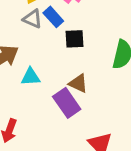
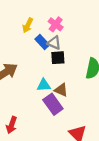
gray triangle: (33, 19) -> (54, 43), moved
cyan triangle: (31, 77) -> (44, 85), moved

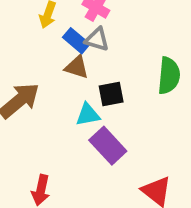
black square: (58, 58) -> (111, 94), moved
brown triangle: (61, 90) -> (77, 67), moved

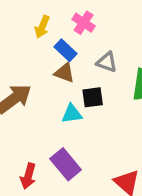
gray triangle: (97, 39) -> (107, 62), moved
purple rectangle: (108, 146) -> (66, 164), moved

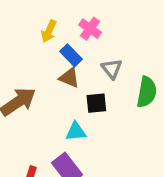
gray triangle: (107, 62) -> (112, 69), turned 30
cyan triangle: (72, 114) -> (76, 132), moved

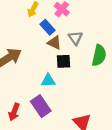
brown triangle: (69, 78) -> (54, 43), moved

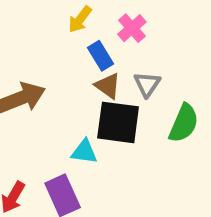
black square: (64, 61) -> (118, 122), size x1.6

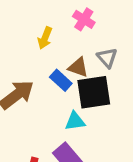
yellow arrow: (80, 19) -> (45, 38), moved
blue rectangle: (101, 56) -> (61, 80), moved

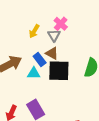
gray triangle: (107, 58) -> (54, 35), moved
cyan triangle: (75, 121) -> (34, 73), moved

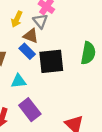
brown triangle: (52, 53) -> (31, 36), moved
cyan triangle: (34, 73) -> (19, 81), moved

